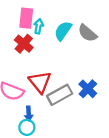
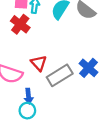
red triangle: (40, 82) -> (39, 63), size x0.7

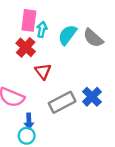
red triangle: (39, 63) -> (43, 71), moved

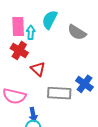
cyan semicircle: (67, 35) -> (50, 20), moved
gray rectangle: (62, 102) -> (59, 93), turned 40

